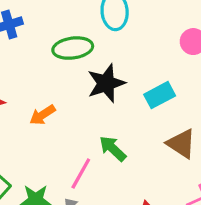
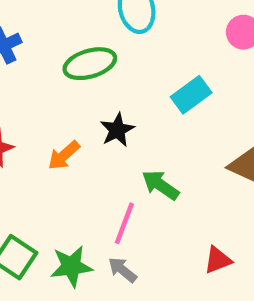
black star: (106, 83) -> (117, 130), moved, size x0.7
cyan rectangle: (160, 95) -> (191, 95), moved

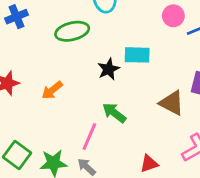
cyan rectangle: (191, 95) -> (137, 55), turned 35
black star: (117, 130) -> (109, 69), moved

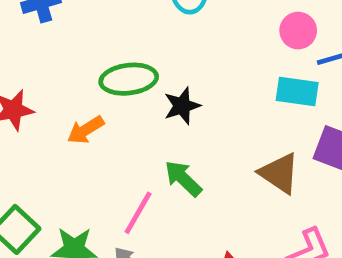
green ellipse: (72, 31) -> (129, 79), moved
cyan rectangle: (137, 55) -> (297, 91), moved

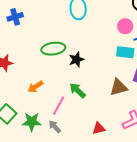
orange arrow: (86, 130) -> (36, 87), moved
brown triangle: (279, 173) -> (119, 87), turned -48

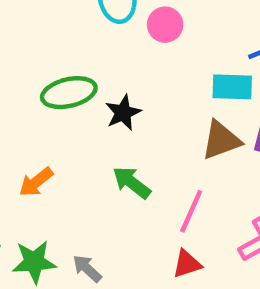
pink circle: (125, 26) -> (165, 25), moved
brown triangle: (119, 87) -> (221, 140), moved
pink line: (59, 106) -> (191, 211), moved

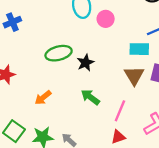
brown triangle: (221, 140) -> (134, 76), turned -40

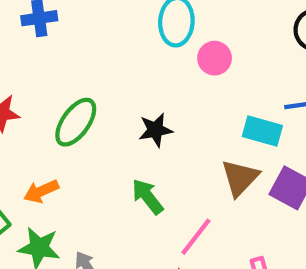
green ellipse: (59, 53) -> (76, 122), moved, turned -55
orange arrow: (43, 98) -> (41, 191), moved

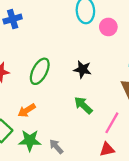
black star: (155, 130) -> (82, 69), turned 30

